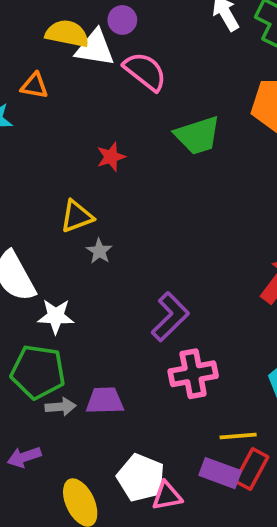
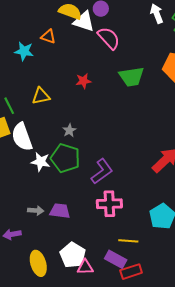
yellow triangle: (77, 216) -> (41, 96), moved
green pentagon: (38, 372) -> (65, 158), moved
red rectangle: (252, 469) -> (131, 272), moved, turned 35

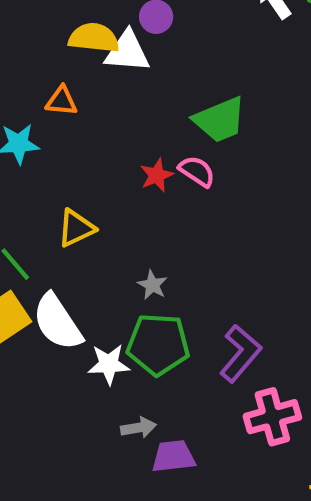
pink semicircle: (109, 38) -> (197, 171), moved, size x0.7
green trapezoid: (132, 77) -> (220, 120), moved
gray arrow: (36, 210) -> (139, 428), moved

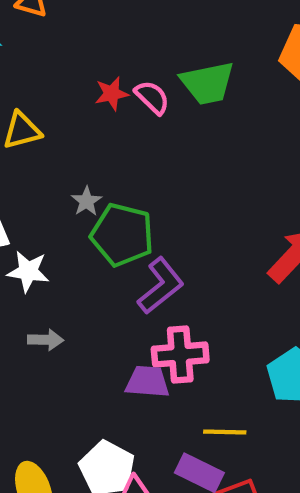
green trapezoid: (220, 120) -> (207, 83), moved
green pentagon: (158, 344) -> (122, 235), moved
purple trapezoid: (173, 456) -> (147, 382), moved

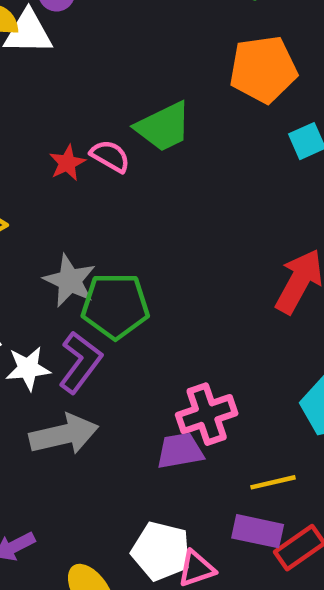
gray star: (86, 201) -> (70, 281), size x1.6
purple L-shape: (161, 286) -> (80, 362), moved
gray arrow: (46, 340) -> (64, 434), size x1.8

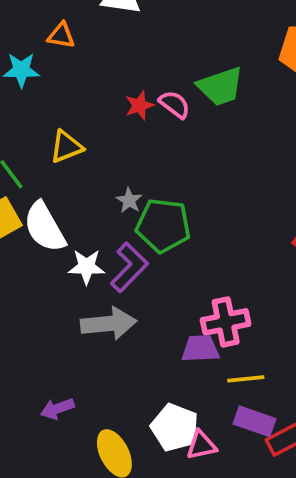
gray star: (70, 281) -> (129, 200), size x0.6
yellow line: (273, 482) -> (246, 379), moved

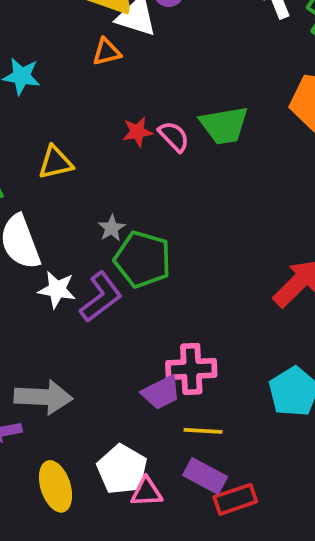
orange triangle: (61, 35) -> (107, 52), moved, turned -32
gray arrow: (109, 324) -> (43, 397), moved
purple trapezoid: (200, 349) -> (161, 392), turned 147

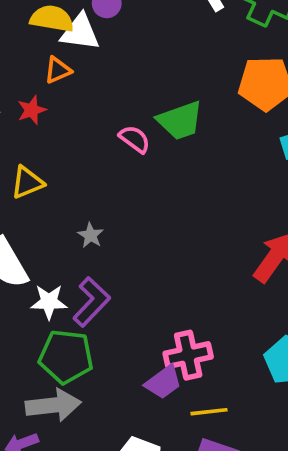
red star: (137, 132) -> (32, 110), moved
green pentagon: (143, 259) -> (66, 357), moved

